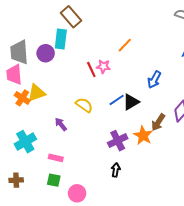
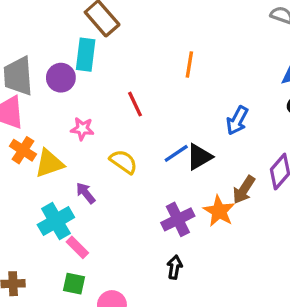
orange line: (125, 45) -> (189, 64), turned -35
pink star: (103, 66) -> (82, 129), moved
yellow triangle: (36, 93) -> (49, 163), moved
cyan cross: (25, 142) -> (56, 221), moved
pink rectangle: (56, 158) -> (77, 247), turned 32

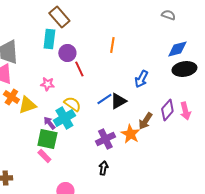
purple circle: (61, 78) -> (67, 53), moved
cyan cross: (56, 221) -> (64, 118), moved
green square: (74, 284) -> (47, 139), moved, size x1.5

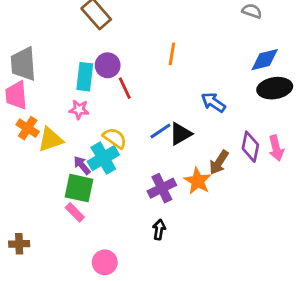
cyan rectangle: (49, 39) -> (85, 77), moved
blue arrow: (141, 79) -> (213, 102), turned 96
purple diamond: (167, 110) -> (250, 147), turned -30

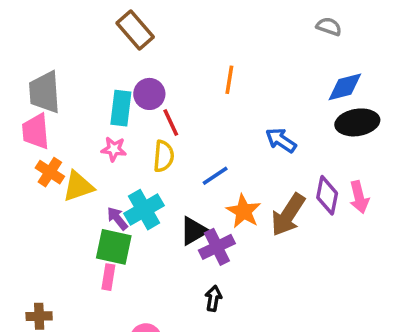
black triangle: (180, 134) -> (194, 231), moved
yellow semicircle: (115, 138) -> (164, 156), moved, turned 60
brown arrow: (219, 162) -> (288, 215), size x1.4
orange star: (198, 181) -> (244, 211), moved
pink rectangle: (75, 212) -> (108, 277), turned 54

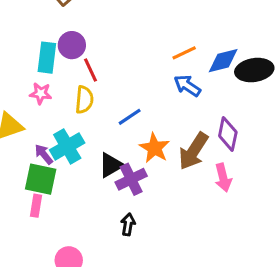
orange line: (229, 80) -> (184, 53), moved, turned 55
blue diamond: (345, 87) -> (223, 61), moved
pink arrow: (359, 197) -> (223, 178), moved

